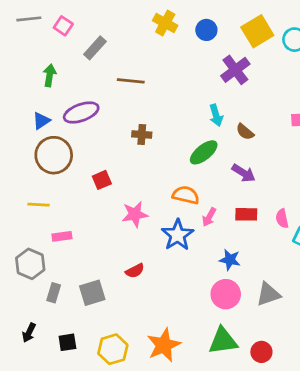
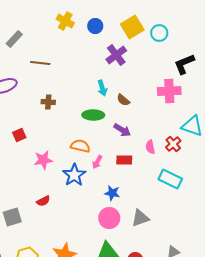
green ellipse: (204, 152) -> (93, 115), turned 40
pink semicircle: (282, 218) -> (150, 147), moved

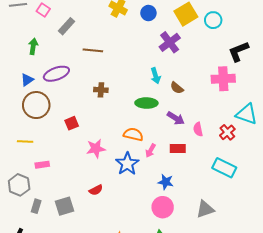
pink semicircle: (150, 147) -> (198, 129), moved
gray triangle: (140, 218) -> (205, 209), moved

